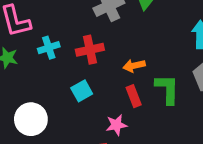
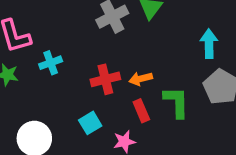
red cross: (90, 50) -> (105, 79), moved
cyan square: (82, 91) -> (90, 123), moved

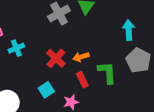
red cross: (105, 79) -> (56, 58), turned -30

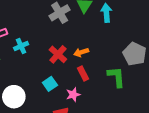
cyan arrow: (129, 30) -> (106, 13), moved
green L-shape: (107, 72) -> (116, 77), moved

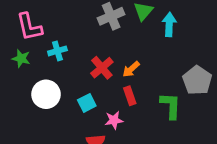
orange arrow: (81, 52) -> (131, 69), turned -32
white circle: (14, 97) -> (46, 94), moved

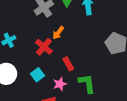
orange arrow: (131, 69) -> (58, 33), moved
green L-shape: (171, 106) -> (87, 83), moved

